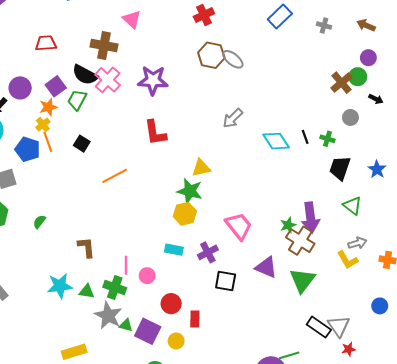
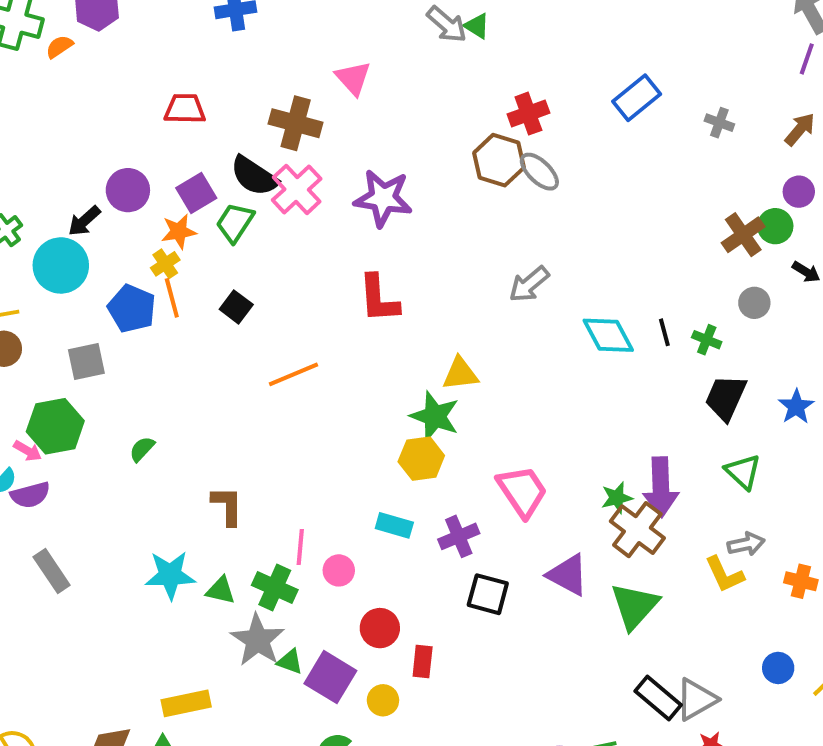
red cross: (204, 15) -> (528, 114), moved
brown arrow: (366, 25) -> (800, 129), turned 102
gray triangle: (339, 326) -> (696, 699), turned 30

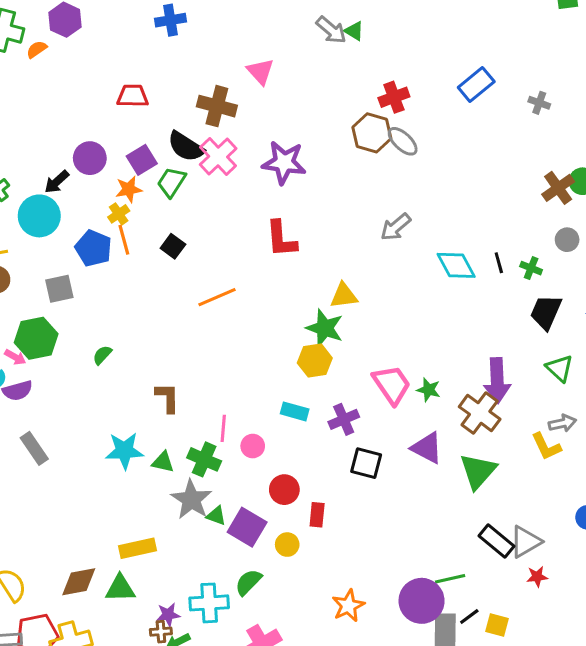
green star: (617, 498) -> (429, 390), moved, turned 30

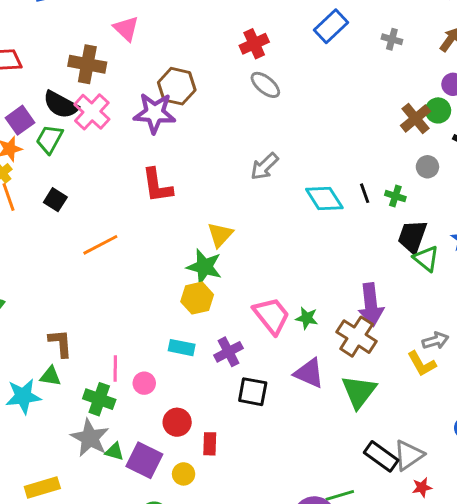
brown hexagon: (372, 133) -> (177, 86), moved
yellow triangle: (344, 296) -> (220, 235), turned -36
green triangle: (560, 368) -> (426, 259), moved
green triangle: (163, 462) -> (50, 376), moved

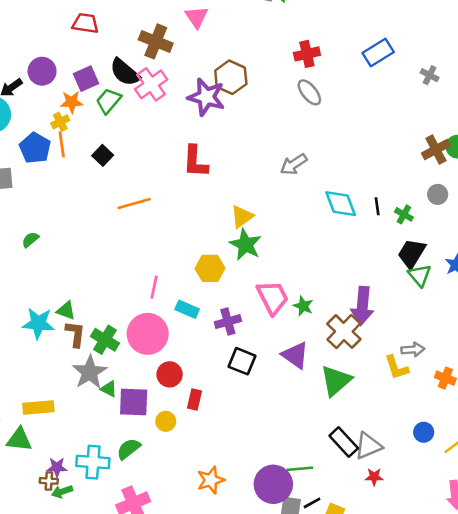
green star: (204, 267) -> (245, 245), moved
brown L-shape: (60, 343) -> (75, 334), moved
pink line: (115, 369) -> (154, 287), moved
pink circle: (144, 383) -> (148, 334), size x2.0
purple square: (144, 460) -> (134, 402), turned -36

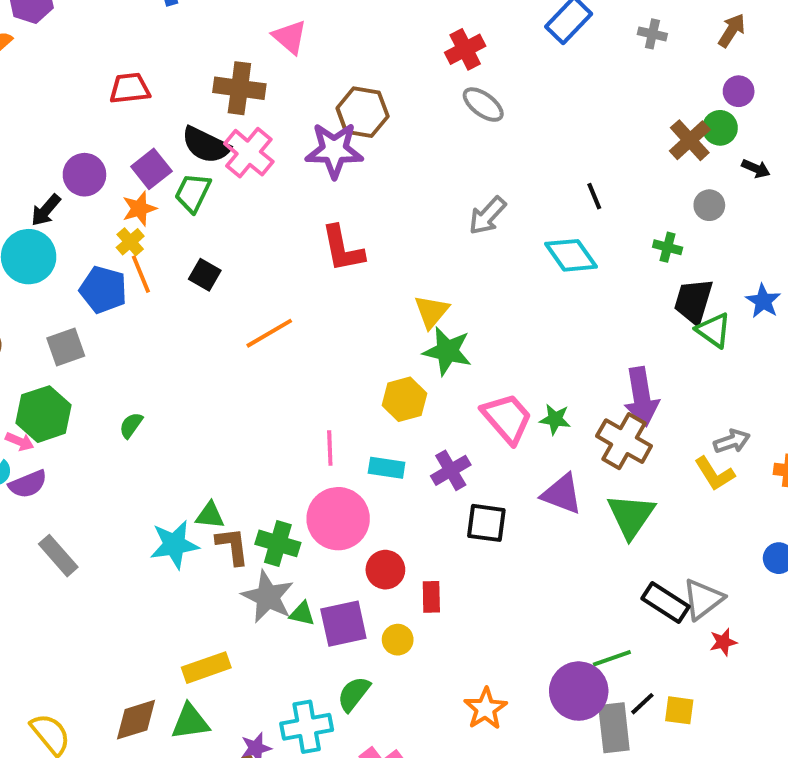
black line: (377, 206) -> (594, 196), moved

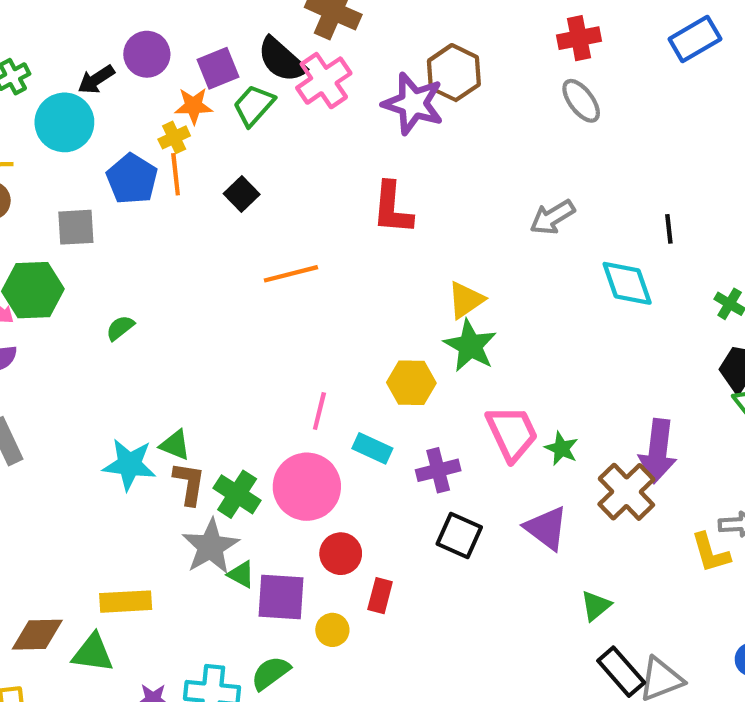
green triangle: (631, 516) -> (596, 606), moved, size x0.6

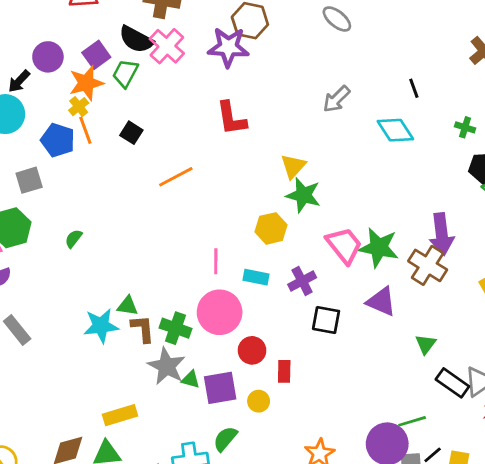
orange star: (194, 106) -> (86, 83), size x1.4
green star: (561, 448) -> (379, 248), size x1.8

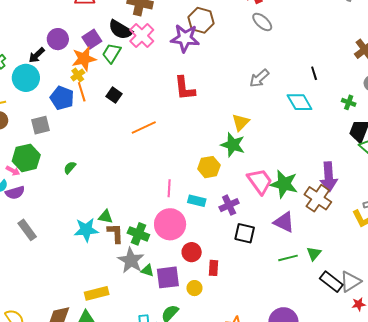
yellow triangle: (293, 166) -> (241, 122), moved
green line: (412, 421) -> (288, 258), moved

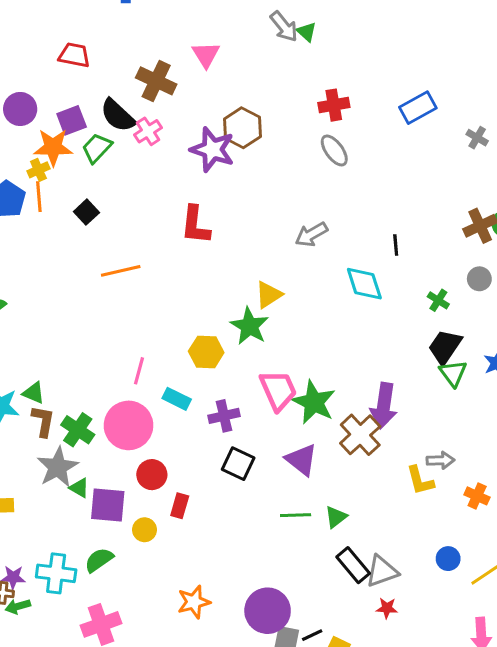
pink cross: (142, 36) -> (148, 131), size x0.7

